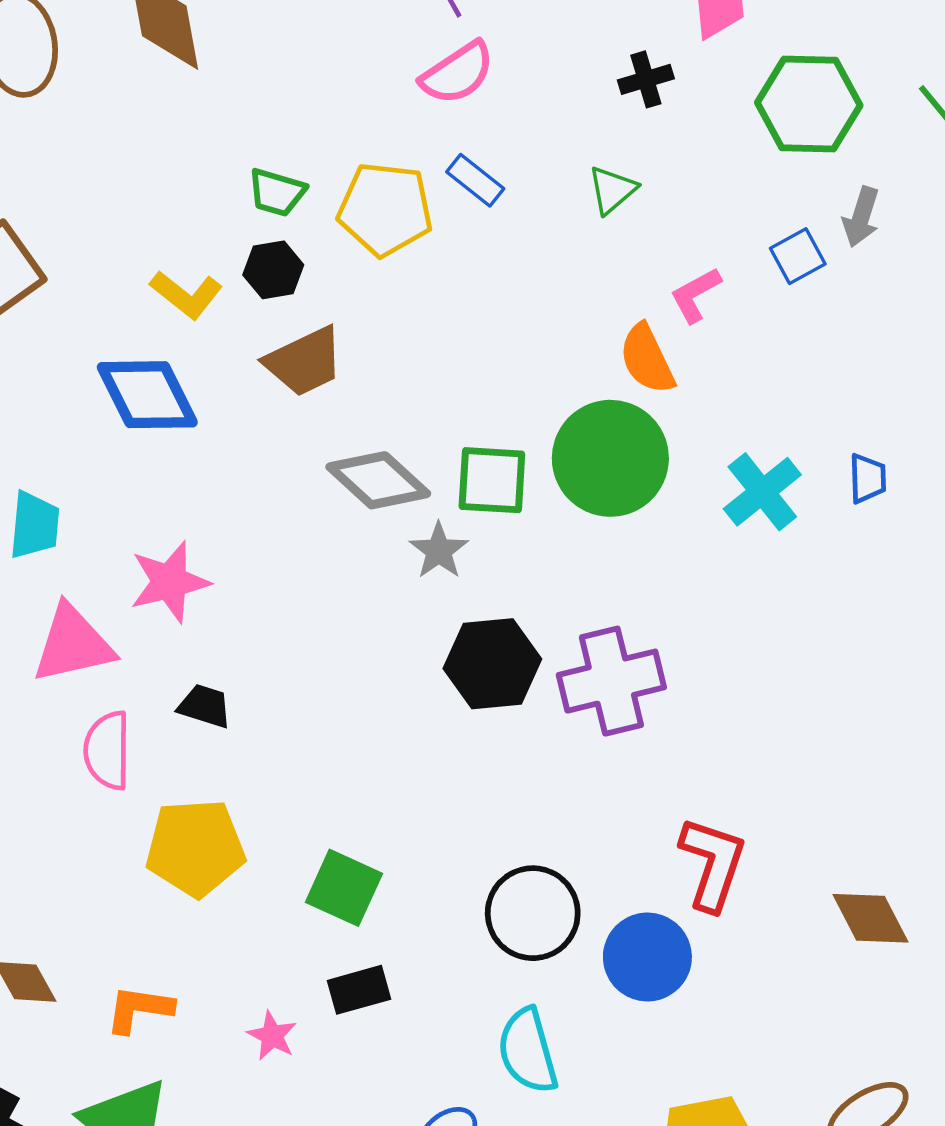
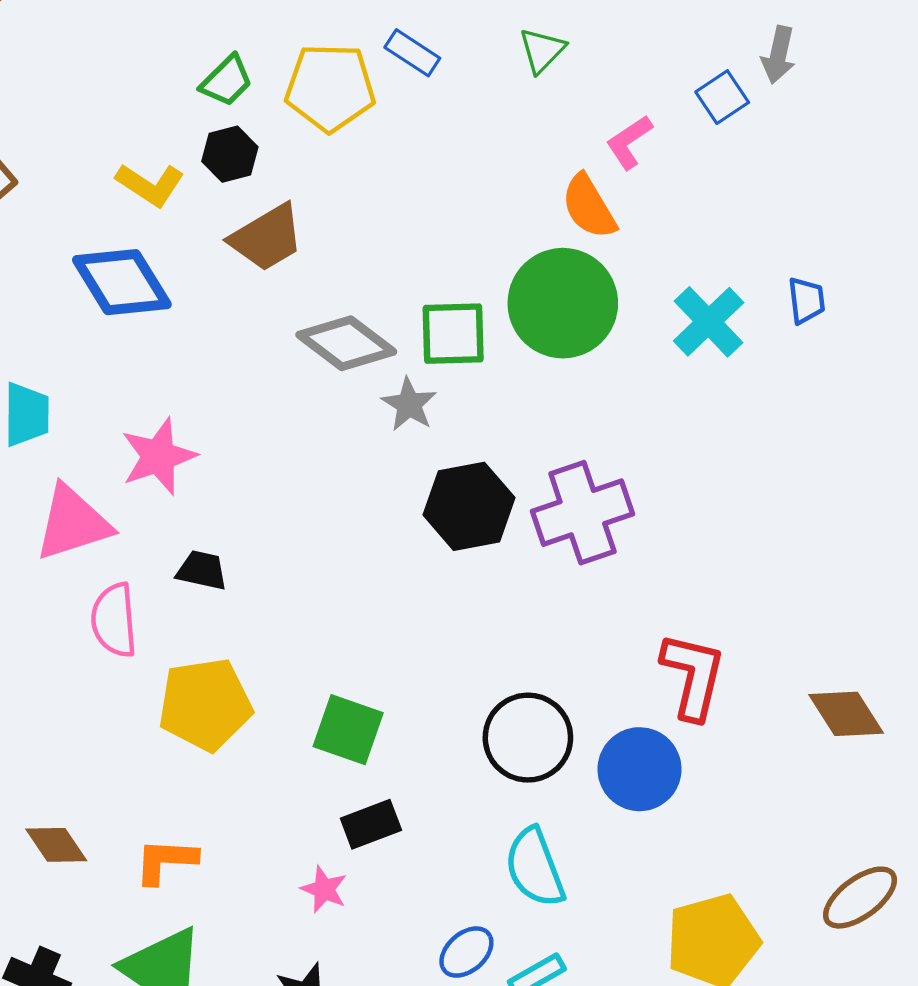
green trapezoid: (277, 192) -> (227, 81), turned -56
pink star: (272, 1036) -> (324, 889), moved

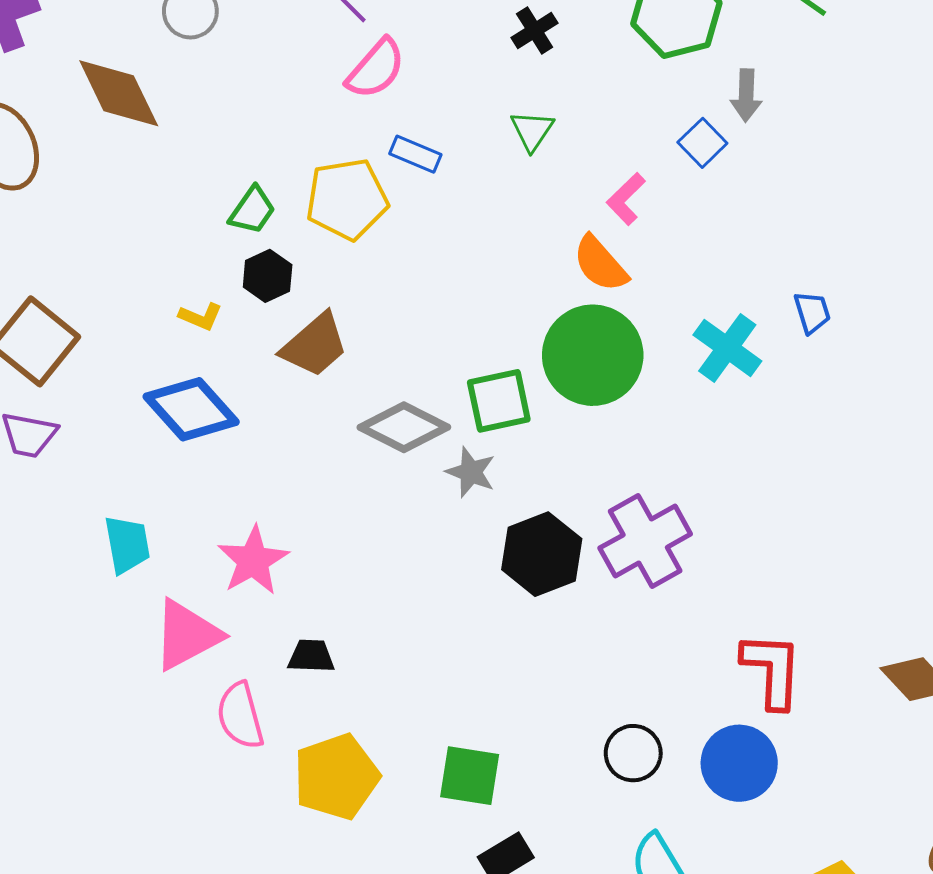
yellow L-shape: (150, 185) -> (201, 317), size x0.7
black circle: (528, 738) -> (633, 753), size x0.7

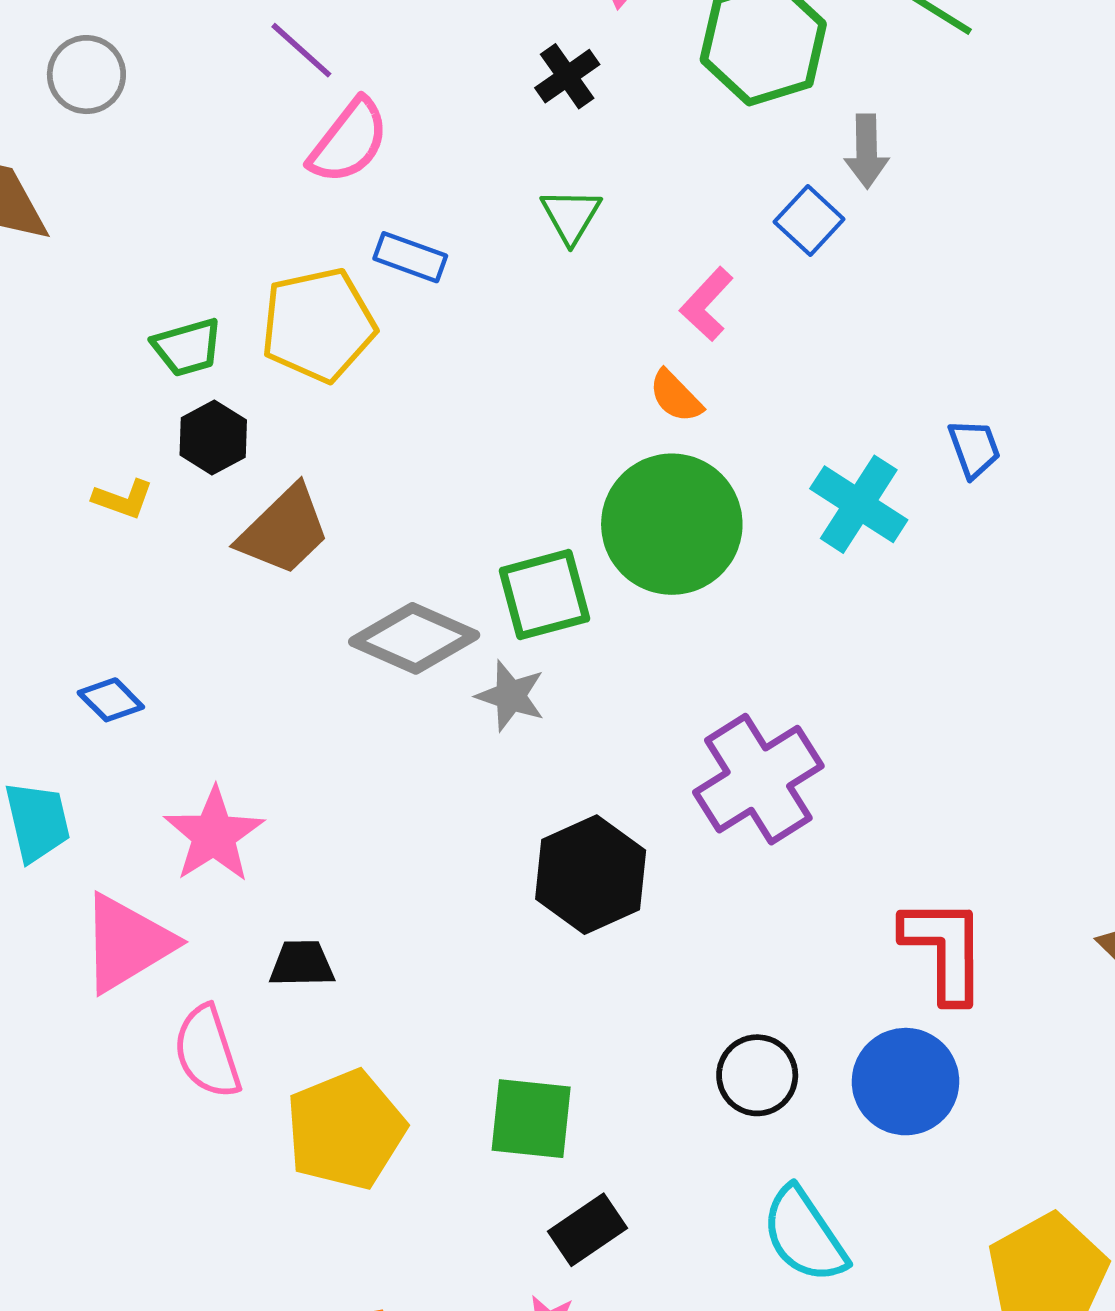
green trapezoid: (252, 210) -> (187, 347), turned 42
orange semicircle: (600, 264) -> (676, 396), size x0.7
blue diamond: (191, 409) -> (111, 700), moved, size x0.5
black hexagon: (542, 554) -> (591, 875), moved

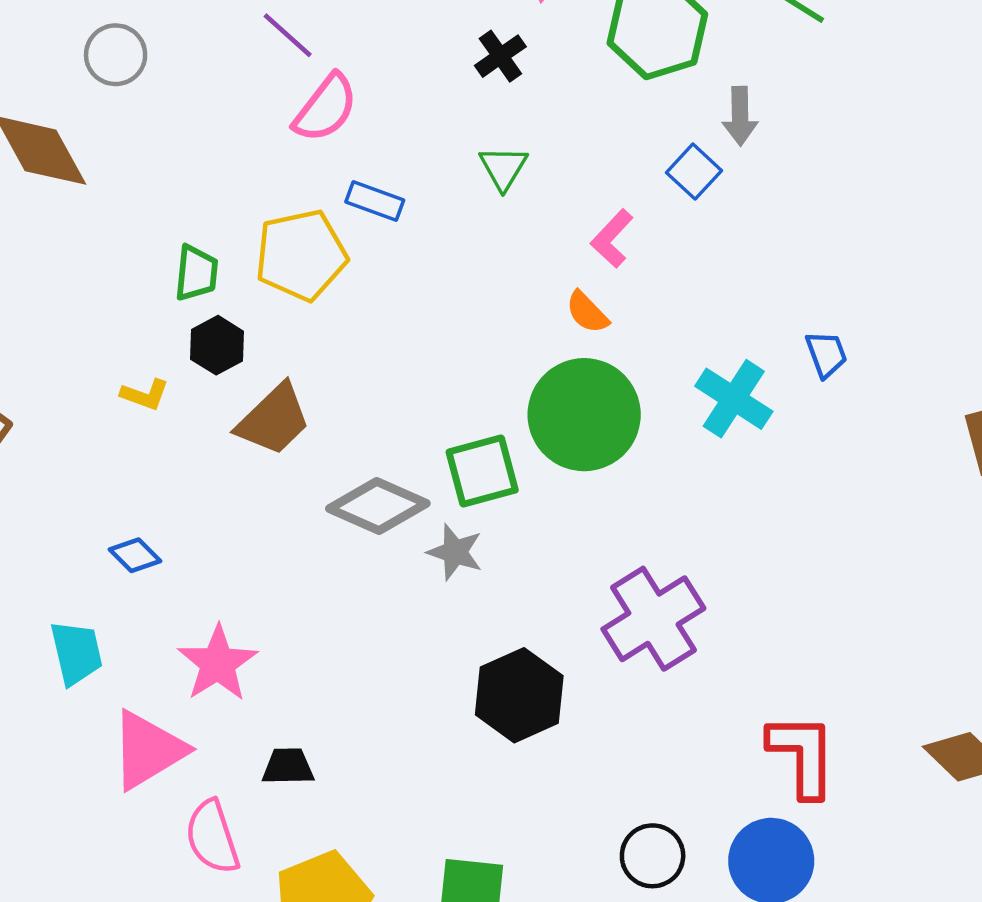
green trapezoid: (187, 347) -> (196, 273), turned -68

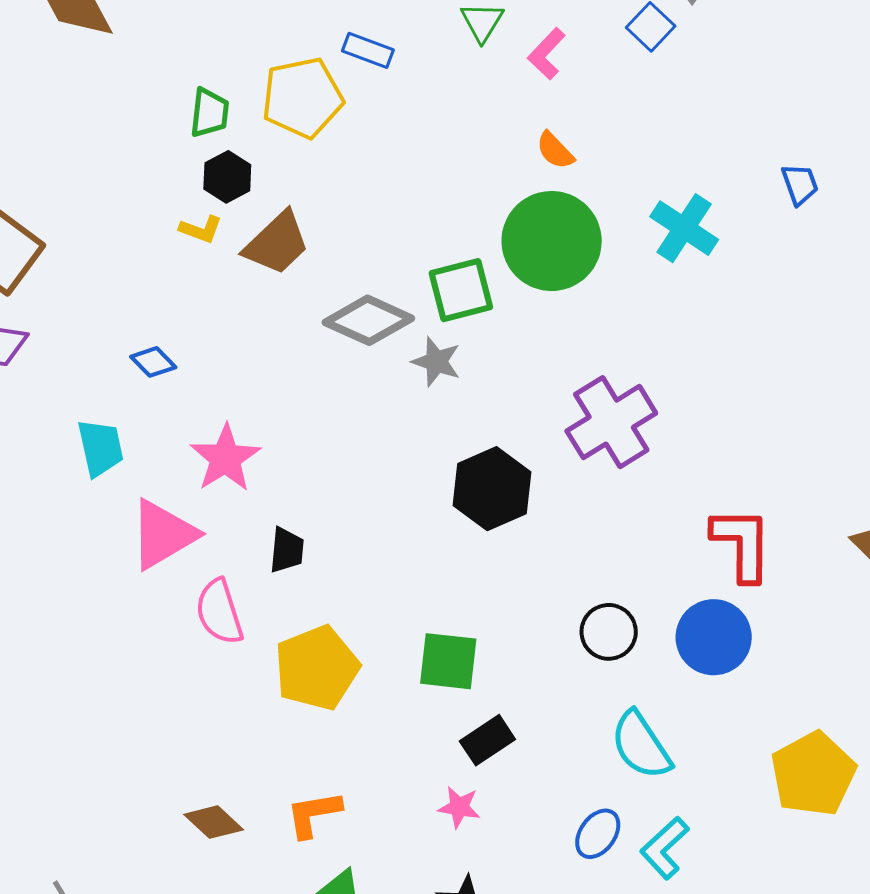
pink L-shape: (612, 238) -> (546, 54), moved
blue trapezoid: (826, 354) -> (800, 184), moved
yellow L-shape: (145, 395) -> (201, 229), moved
black trapezoid: (288, 767) -> (287, 550), turned 96

